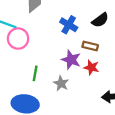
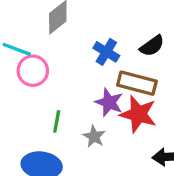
brown rectangle: (90, 46) -> (137, 83), size x1.6
red star: (91, 67) -> (138, 114), size x1.6

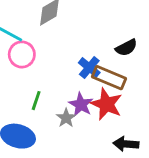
blue cross: (106, 52) -> (89, 68), moved
purple star: (109, 102) -> (81, 105), moved

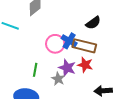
pink circle: (22, 54) -> (55, 44), moved
red star: (106, 104) -> (85, 65), size x0.7

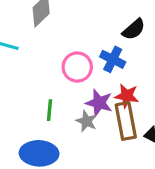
blue cross: (69, 41) -> (113, 59), moved
brown rectangle: (84, 46) -> (126, 121), moved, turned 70

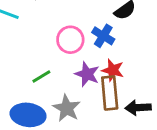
green line: (50, 110) -> (41, 76), turned 48
gray star: (87, 121) -> (67, 108), moved, size x1.4

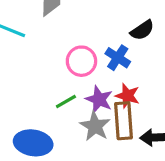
green line: (41, 76) -> (66, 102), moved
gray star: (67, 108) -> (95, 126), moved

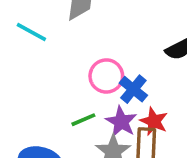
blue cross: (118, 58) -> (133, 89), moved

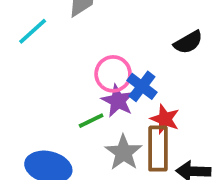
cyan line: (31, 32) -> (33, 31), turned -68
purple star: (121, 122) -> (118, 101), moved

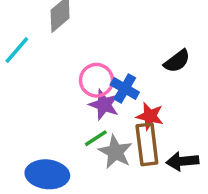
black semicircle: (188, 42) -> (177, 61), moved
green line: (91, 121) -> (96, 138), moved

